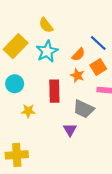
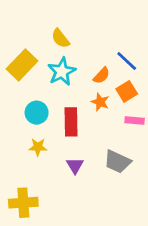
cyan circle: (15, 84) -> (37, 113), moved
gray trapezoid: (84, 109) -> (117, 162), moved
purple triangle: (70, 130) -> (75, 166), moved

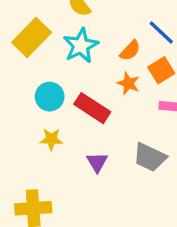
red rectangle: (71, 122) -> (92, 108), turned -56

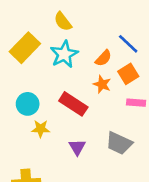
cyan circle: (50, 97) -> (28, 104), moved

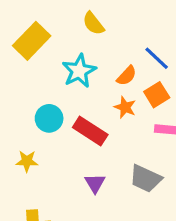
yellow semicircle: (63, 22) -> (93, 23), moved
yellow rectangle: (25, 48) -> (32, 41), moved
cyan circle: (28, 104) -> (49, 118), moved
yellow star: (41, 129) -> (27, 161), moved

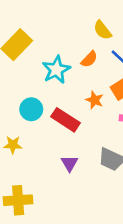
yellow semicircle: (93, 23) -> (102, 30), moved
orange semicircle: (127, 76) -> (89, 59), moved

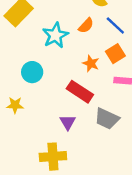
red rectangle: (66, 120) -> (80, 92), moved
yellow cross: (18, 200) -> (53, 157), moved

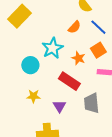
cyan star: (55, 35) -> (52, 48), moved
yellow star: (15, 105) -> (33, 96), moved
gray trapezoid: (107, 119) -> (91, 103), turned 60

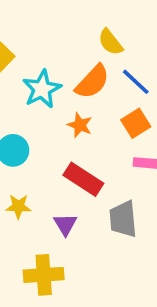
orange semicircle: (74, 27) -> (92, 82), size x1.5
cyan star: (52, 48) -> (42, 89), moved
orange star: (78, 58) -> (80, 125), moved

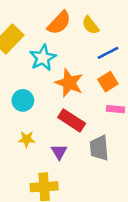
orange semicircle: (92, 82) -> (59, 23), moved
blue line: (136, 82) -> (108, 53), turned -70
orange star: (80, 125) -> (69, 83), size x1.6

